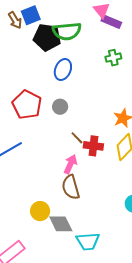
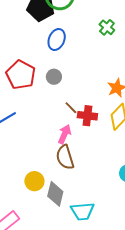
green cross: (113, 58) -> (107, 27), turned -35
gray diamond: (61, 224) -> (55, 194), turned 40

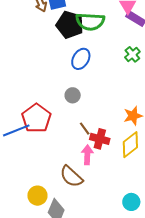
red pentagon: (21, 75) -> (36, 118), moved
pink arrow: (65, 134) -> (87, 155), moved, turned -30
brown semicircle: (65, 157) -> (71, 177), turned -40

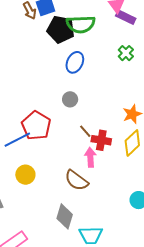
yellow circle: (37, 196) -> (25, 175), moved

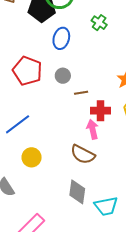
green cross: (126, 53) -> (99, 23), moved
red pentagon: (36, 126) -> (27, 71), moved
brown line: (85, 131) -> (81, 93), moved, turned -48

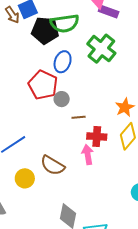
green cross: (99, 23) -> (101, 49), size x1.8
red pentagon: (27, 71) -> (43, 85), moved
brown semicircle: (83, 154) -> (53, 165), moved

